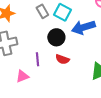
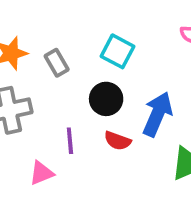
gray rectangle: (42, 11) -> (57, 63), moved
blue arrow: (83, 27) -> (157, 114), moved, turned 130

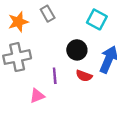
cyan square: (118, 51) -> (97, 19), moved
gray rectangle: (57, 63) -> (48, 14), moved

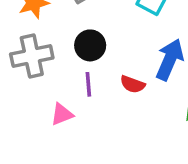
black circle: (77, 50) -> (90, 45), moved

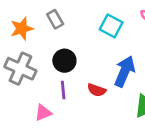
gray cross: (32, 56) -> (20, 69), turned 36

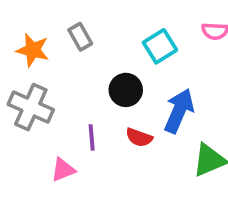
cyan square: (111, 26) -> (160, 46), turned 30
orange star: (22, 29) -> (33, 50), turned 30
black circle: (64, 61) -> (126, 90), moved

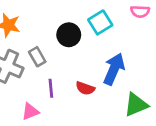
gray rectangle: (80, 37) -> (37, 57), moved
black circle: (126, 90) -> (69, 35), moved

